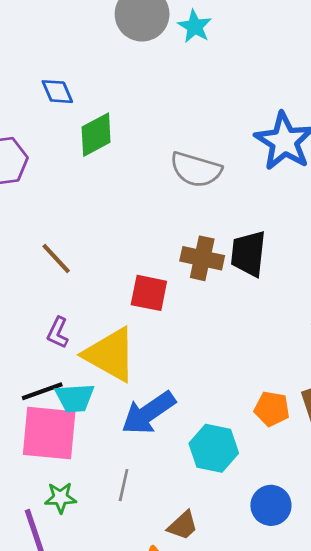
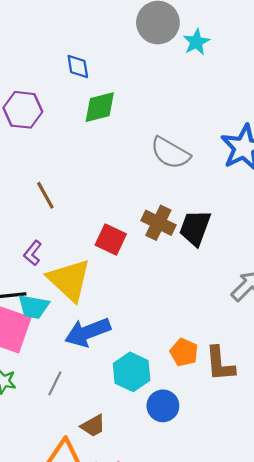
blue circle: (271, 505) -> (163, 406), moved

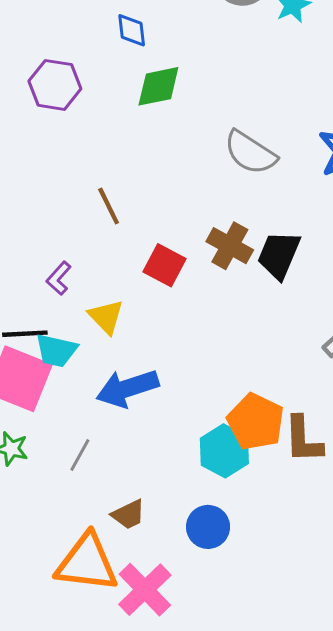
brown line: (45, 195) -> (109, 206), moved
yellow triangle: (69, 280) -> (106, 317), size x0.6
orange pentagon: (184, 352) -> (256, 422), size x1.5
cyan hexagon: (132, 372) -> (224, 451), moved
blue circle: (163, 406) -> (208, 527), moved

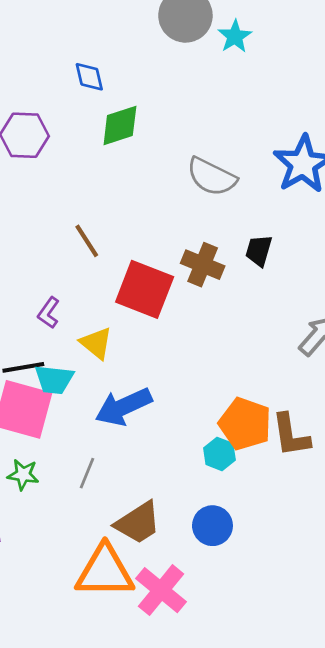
black trapezoid: (279, 255) -> (259, 251), moved, size x0.7
red square: (165, 265) -> (145, 289), size x1.5
cyan hexagon: (224, 451) -> (219, 454), size x0.7
brown trapezoid: (128, 514) -> (138, 523), size x1.5

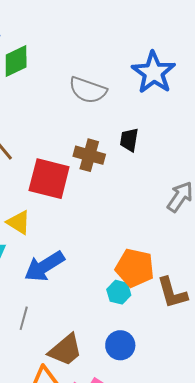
brown L-shape: (291, 435) -> (172, 293), moved

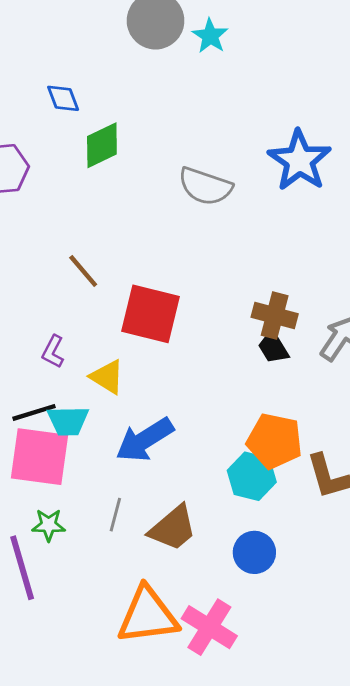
black trapezoid: (129, 140) -> (273, 347), moved, turned -40
brown cross: (89, 155) -> (275, 316), moved
cyan hexagon: (119, 292) -> (252, 476), size x1.4
brown trapezoid: (65, 350) -> (173, 528), moved

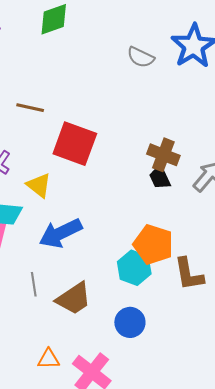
gray semicircle: (205, 186) -> (141, 57), moved, size x0.7
brown line: (83, 271) -> (30, 108), turned -44
gray line: (115, 515) -> (34, 284), turned -30
orange triangle: (148, 615) -> (49, 359), size x0.5

